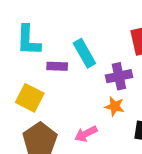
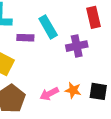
orange star: (115, 106) -> (73, 90), moved

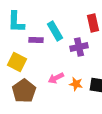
pink arrow: (49, 94) -> (56, 78), moved

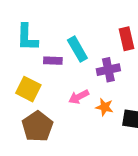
pink arrow: (56, 78) -> (79, 97), moved
orange star: (76, 84) -> (105, 107), moved

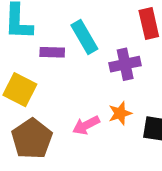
pink arrow: (79, 97) -> (86, 125), moved
orange star: (105, 107) -> (120, 113), turned -30

